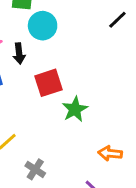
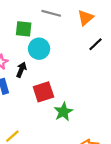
black arrow: (19, 54) -> (21, 70), turned -152

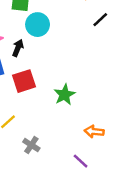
red square: (43, 92) -> (24, 81), moved

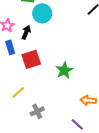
gray cross: (31, 145) -> (37, 111), turned 32

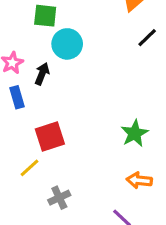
red square: (31, 59) -> (50, 136), moved
green star: (64, 70) -> (135, 133), moved

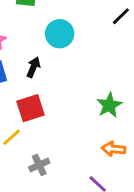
cyan circle: (67, 44) -> (60, 34), moved
black arrow: (42, 74) -> (33, 67), moved

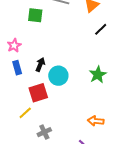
cyan circle: (60, 34) -> (58, 76), moved
green star: (109, 105) -> (98, 75), moved

